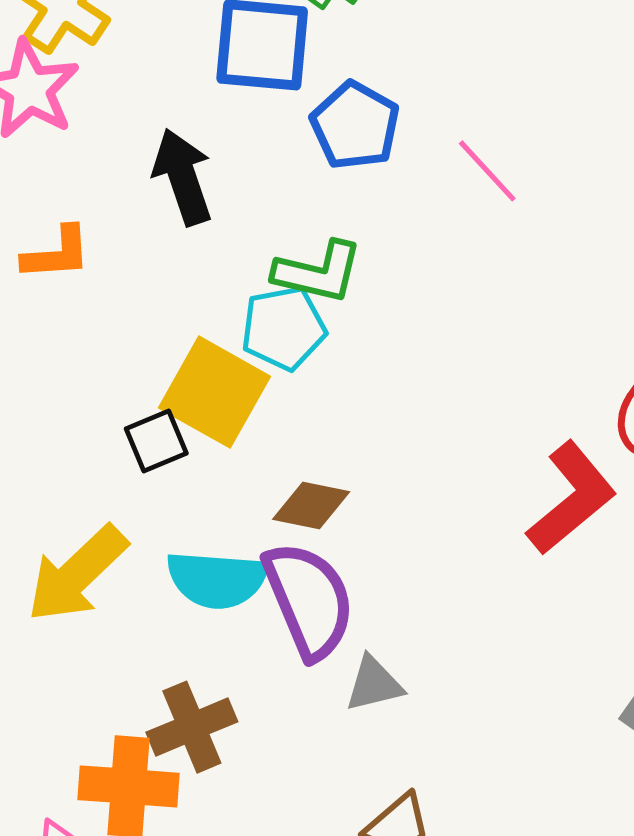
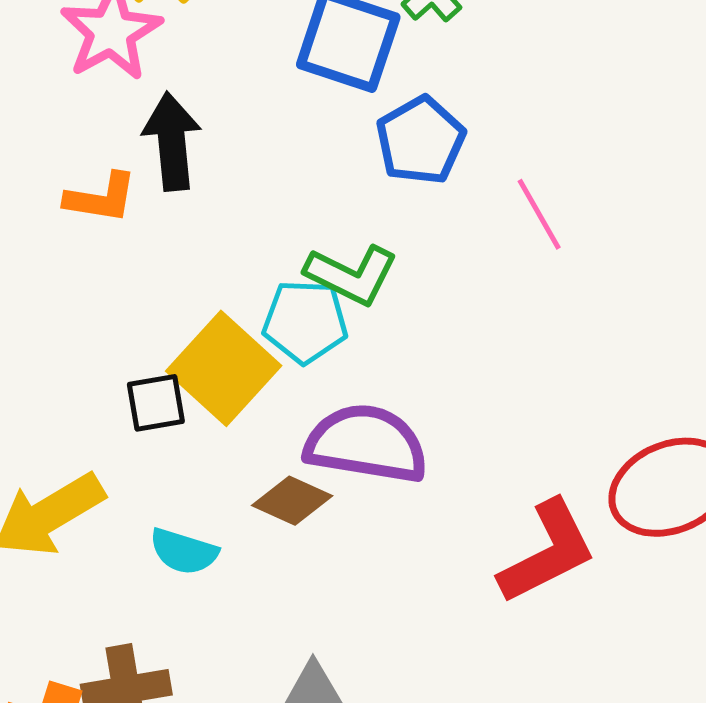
black arrow: (183, 177) -> (172, 141), moved
cyan semicircle: (217, 579) -> (184, 552), size x0.7
purple semicircle: (309, 600) -> (366, 444), moved, turned -71

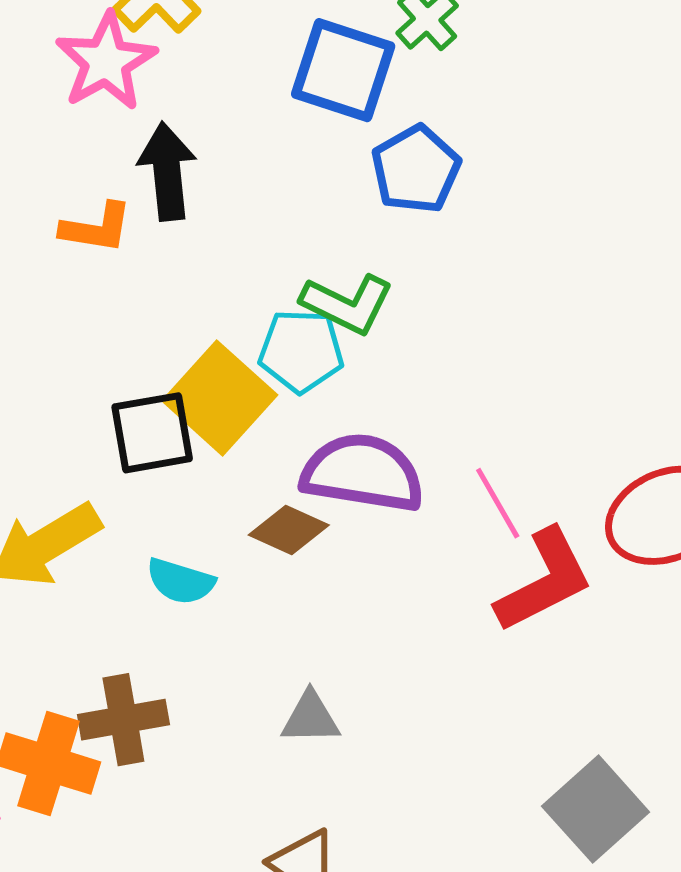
pink line: (539, 214) -> (498, 503), moved
black square: (156, 403) -> (152, 433), size x1.4

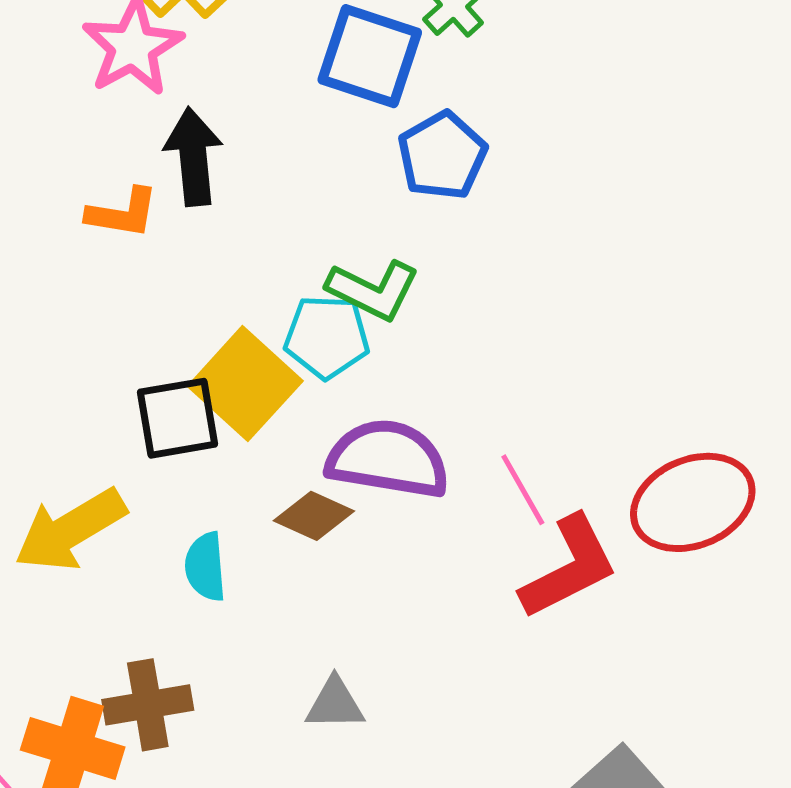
cyan semicircle: (180, 581) -> (205, 567), turned 68

